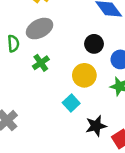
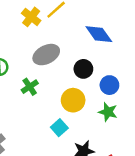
gray ellipse: (40, 29) -> (46, 55), moved

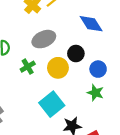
yellow circle: (73, 100) -> (58, 68), moved
cyan square: (59, 128) -> (52, 104), size x1.6

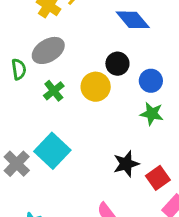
gray ellipse: (44, 39) -> (48, 50), moved
cyan square: (52, 104) -> (52, 151), moved

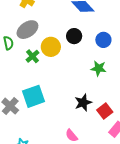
blue circle: (151, 81) -> (103, 40), moved
yellow circle: (96, 87) -> (51, 47), moved
cyan square: (52, 151) -> (33, 96), turned 30

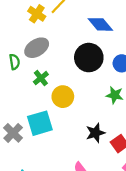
black circle: (74, 36) -> (89, 58), size x1.6
yellow circle: (51, 47) -> (63, 97), moved

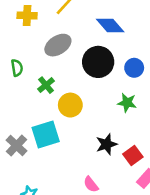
yellow cross: (37, 14) -> (27, 16), moved, turned -30
gray ellipse: (37, 48) -> (58, 45), moved

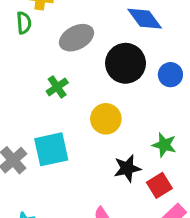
green semicircle: (17, 68) -> (24, 23), moved
green star: (127, 103) -> (164, 145), moved
yellow circle: (70, 105) -> (106, 119), moved

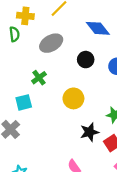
black circle: (126, 63) -> (86, 60), size x0.6
cyan square: (51, 149) -> (24, 102), moved, size x0.7

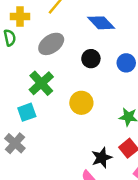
green cross: (39, 78) -> (41, 83), size x1.5
black star: (89, 132) -> (102, 158), moved

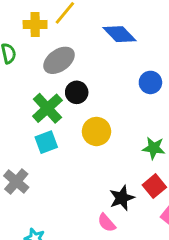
yellow cross: (20, 16) -> (35, 25), moved
black circle: (91, 59) -> (77, 92), moved
cyan square: (27, 112) -> (46, 142), moved

